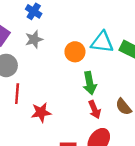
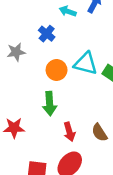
blue cross: (34, 11) -> (47, 34), moved
green arrow: (90, 83) -> (50, 104), moved

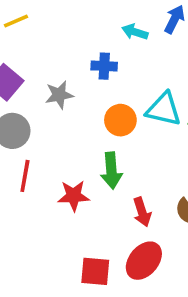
blue cross: (47, 34) -> (104, 66), turned -35
red star: (14, 128) -> (74, 196), moved

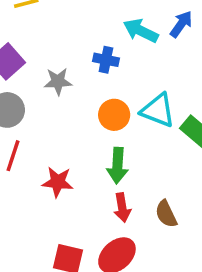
cyan arrow: (135, 32) -> (141, 31), size x1.4
green arrow: (111, 171) -> (117, 166), moved

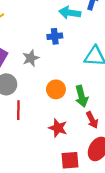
orange circle: (114, 115) -> (56, 89), moved
red star: (58, 182) -> (58, 128), moved, turned 30

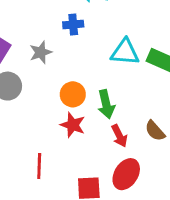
red line: (18, 110) -> (39, 166), moved
red star: (58, 128) -> (73, 125), moved

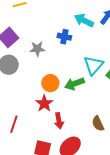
cyan triangle: (125, 52) -> (93, 65), turned 50
green arrow: (106, 104) -> (75, 84), moved, turned 66
red arrow: (119, 136) -> (59, 121), moved

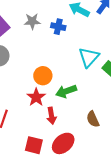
gray star: (37, 49) -> (32, 21), moved
green arrow: (75, 84) -> (66, 91), moved

